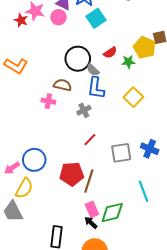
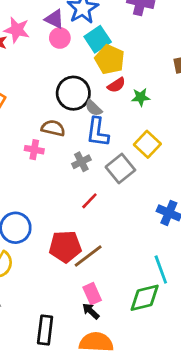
pink circle: (59, 17) -> (60, 38), moved
yellow pentagon: (145, 48) -> (110, 59), moved
gray square: (121, 153) -> (120, 169), moved, turned -30
brown line: (89, 181) -> (88, 256), turned 35
green diamond: (112, 212) -> (145, 298), moved

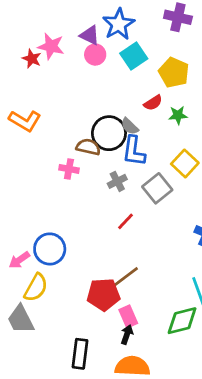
yellow pentagon: (110, 59) -> (174, 72), moved
black circle: (73, 93) -> (109, 133), moved
red pentagon: (65, 247) -> (103, 294), moved
black arrow: (91, 311) -> (127, 334), turned 66

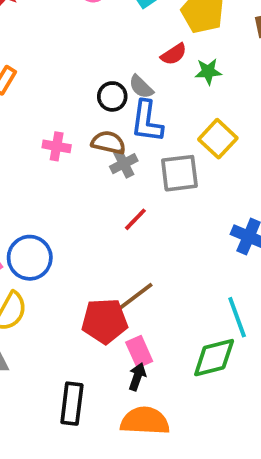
black circle: (109, 133) -> (112, 96), size x0.6
brown semicircle: (88, 147) -> (108, 143), moved
gray square: (157, 188) -> (179, 173), turned 32

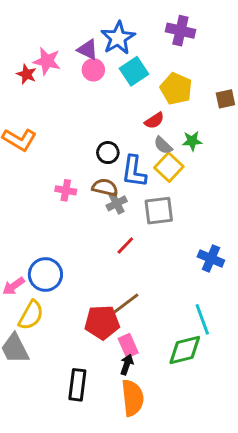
green star: (208, 71) -> (192, 141), moved
gray semicircle: (141, 87) -> (163, 145), moved
yellow square: (218, 139) -> (169, 167), moved
orange semicircle: (145, 421) -> (133, 398), turned 81

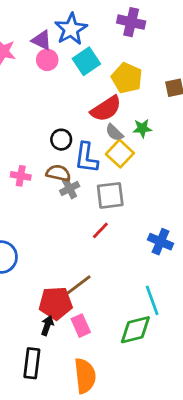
red semicircle: (154, 121) -> (106, 109), size x1.6
red line: (125, 245) -> (100, 230), moved
black arrow: (127, 364) -> (47, 326), moved

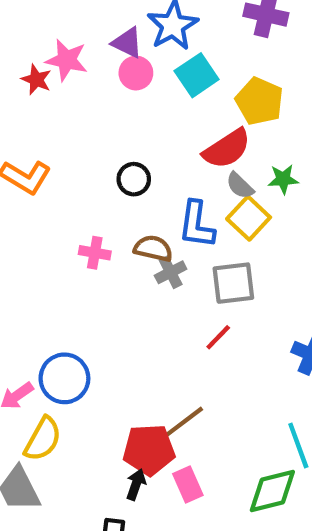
black circle: (61, 140) -> (134, 179), moved

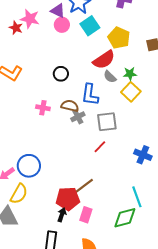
yellow square: (249, 218) -> (131, 92), moved
pink rectangle: (188, 484) -> (86, 215), turned 42

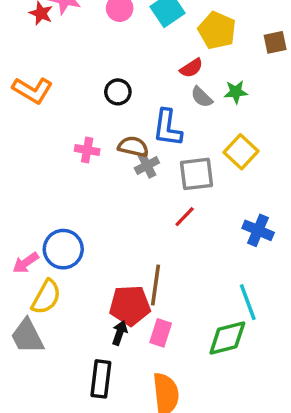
red semicircle: (104, 60) -> (191, 68), size x0.6
yellow square: (131, 92) -> (241, 152), moved
brown line: (83, 187) -> (155, 285), turned -45

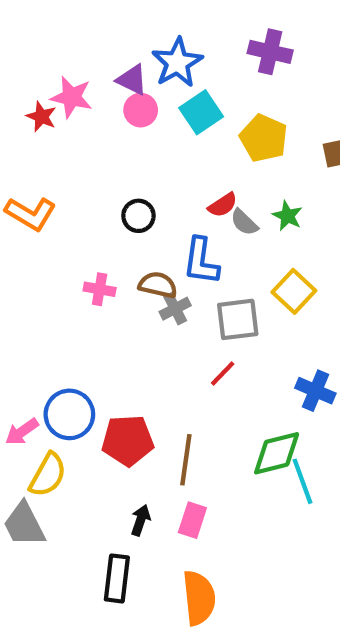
red semicircle: (191, 68) -> (223, 205), moved
green star: (236, 92) -> (287, 216), turned 30
red pentagon: (130, 306) -> (128, 440), moved
green diamond: (227, 338) -> (277, 453), moved

